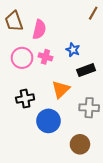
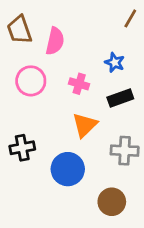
blue star: (73, 50) -> (115, 62), moved
pink cross: (45, 57) -> (79, 84), moved
black cross: (25, 99) -> (22, 148), moved

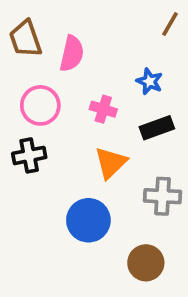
black cross: (22, 148) -> (29, 155), moved

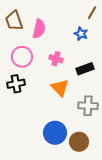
blue star: (150, 81) -> (81, 34), moved
orange triangle: (111, 163) -> (60, 88), turned -30
blue circle: (88, 220) -> (55, 133), moved

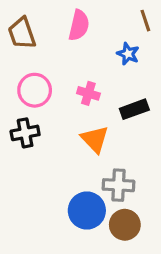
brown line: (92, 13) -> (145, 21), turned -48
pink semicircle: (39, 29) -> (79, 25), moved
gray cross: (88, 106) -> (118, 185), moved

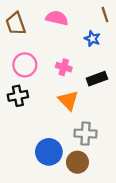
pink semicircle: (79, 25) -> (57, 18), turned -90
blue circle: (87, 211) -> (49, 152), moved
brown circle: (125, 225) -> (77, 162), moved

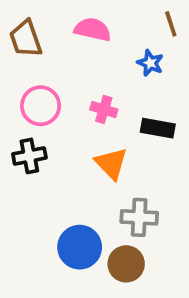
black rectangle: (97, 79) -> (158, 128), turned 30

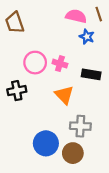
pink semicircle: (93, 29) -> (76, 16), moved
pink circle: (41, 106) -> (35, 63), moved

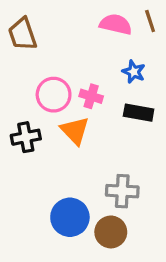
blue star: (87, 37) -> (134, 72), moved
orange triangle: (64, 95) -> (75, 131), moved

